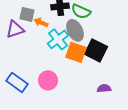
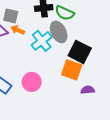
orange arrow: (41, 22) -> (18, 30), moved
orange square: (76, 52) -> (72, 70), moved

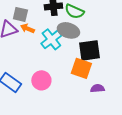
gray ellipse: (59, 32) -> (68, 30), turned -45
black square: (80, 52) -> (89, 50), turned -35

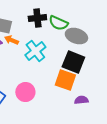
gray ellipse: (68, 30) -> (76, 36), moved
black square: (89, 50) -> (73, 62), turned 30

